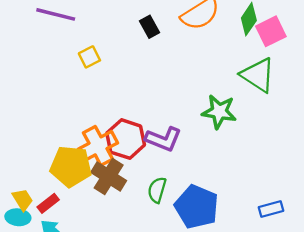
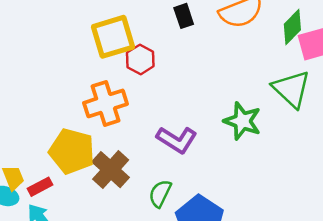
yellow square: (89, 57) -> (113, 37), size x1.8
red hexagon: (126, 139) -> (140, 59), moved, size x0.7
orange cross: (98, 146) -> (106, 103), moved

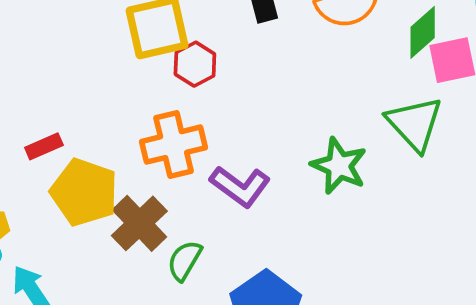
orange cross: (106, 103) -> (174, 145), moved
red rectangle: (40, 187) -> (44, 146), moved
green semicircle: (160, 193) -> (185, 261), moved

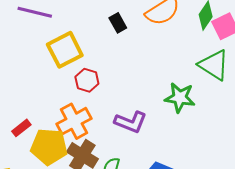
red hexagon: (195, 64) -> (87, 80), moved
orange cross: (174, 145) -> (74, 121), moved

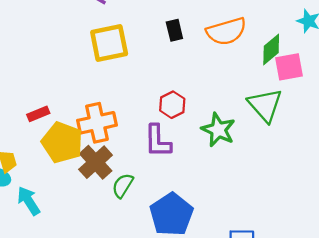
red hexagon: (87, 80) -> (172, 105), moved
purple L-shape: (131, 122) -> (158, 141), turned 52

